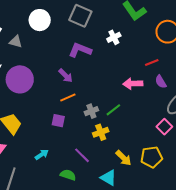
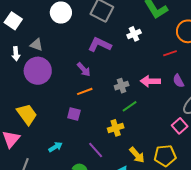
gray triangle: (16, 42) -> (36, 45), moved
red line: (152, 63) -> (170, 53), moved
gray cross: (91, 111) -> (122, 86), moved

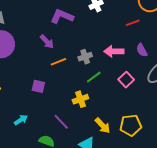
orange line: (85, 91) -> (58, 62), moved
pink square: (180, 126) -> (126, 80), moved

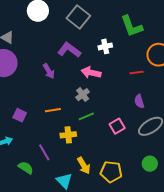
pink arrow: (114, 51) -> (91, 73), moved
gray cross: (85, 57) -> (83, 95), turned -32
orange line: (58, 62) -> (53, 110), moved
purple square: (38, 86) -> (20, 115), moved

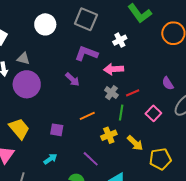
red line: (137, 73) -> (133, 93), moved
green line: (86, 116) -> (121, 113), turned -42
yellow arrow: (84, 166) -> (135, 143), moved

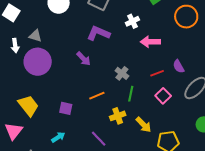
pink arrow: (113, 69) -> (150, 42), moved
red line: (133, 93) -> (157, 73), moved

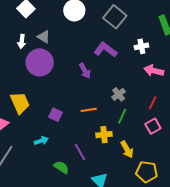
red line: (157, 73) -> (153, 103), turned -56

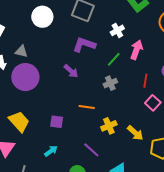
pink arrow: (154, 71) -> (137, 50), turned 114
gray cross: (119, 94) -> (110, 83), turned 32
orange line: (89, 110) -> (87, 107), turned 35
green line: (122, 116) -> (114, 59), moved, turned 35

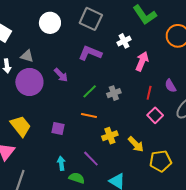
green line: (114, 59) -> (90, 91), moved
purple arrow: (71, 71) -> (61, 75), moved
cyan arrow: (51, 151) -> (61, 163), moved, turned -64

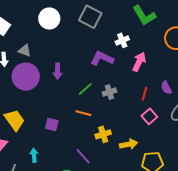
purple L-shape: (90, 53) -> (102, 58), moved
purple arrow: (61, 75) -> (57, 71), turned 42
yellow arrow: (136, 144) -> (129, 144), turned -60
cyan arrow: (61, 163) -> (34, 155), moved

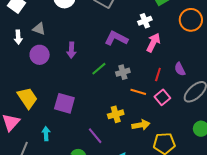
white cross: (122, 40) -> (145, 21), moved
purple circle: (26, 77) -> (40, 55), size x0.7
orange line: (83, 113) -> (138, 92), moved
purple square: (52, 124) -> (64, 103), size x1.5

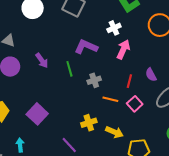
purple arrow: (71, 50) -> (42, 61), turned -35
green line: (99, 69) -> (69, 69), moved, turned -63
purple square: (64, 103) -> (37, 114), turned 30
yellow arrow: (141, 125) -> (114, 132), turned 36

